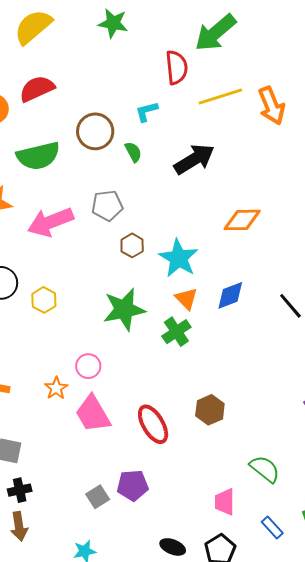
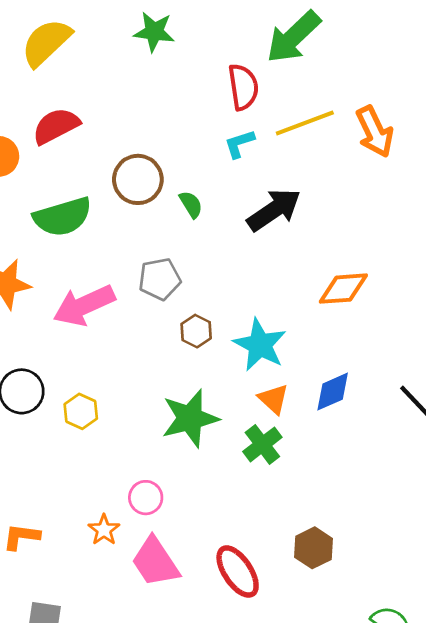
cyan L-shape: (147, 111) -> (239, 144), moved

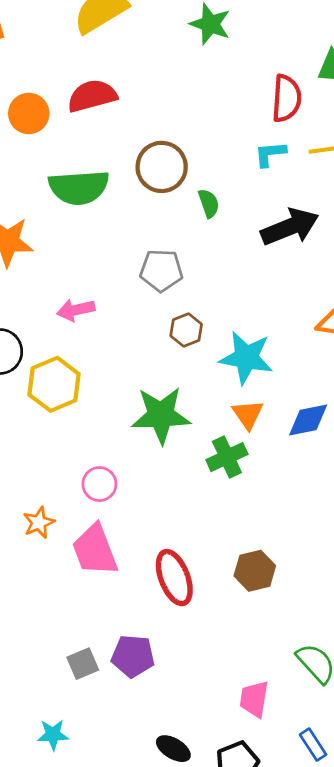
pink arrow: (84, 305) -> (76, 310), moved, size x0.6
cyan star: (260, 345) -> (246, 358), turned -30
yellow hexagon: (81, 411) -> (54, 384), size x1.5
orange star: (104, 530) -> (39, 523), moved

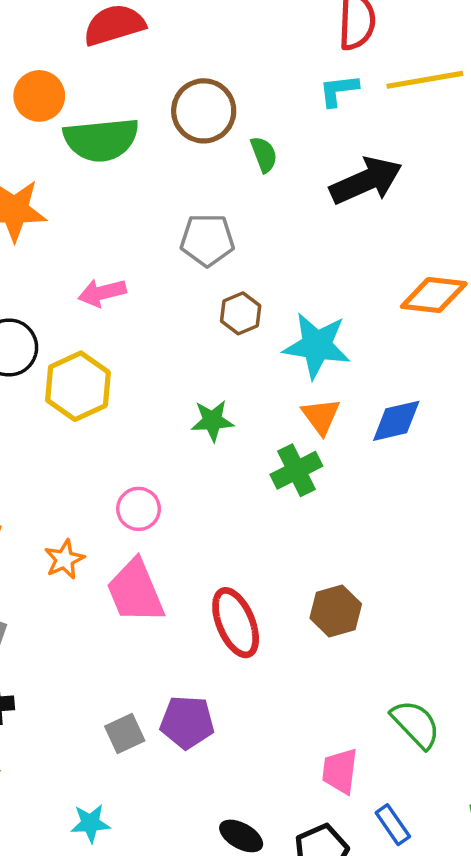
orange circle: (29, 113) -> (39, 96), moved
green star: (161, 415) -> (212, 421), size x0.6
blue rectangle: (313, 745) -> (393, 825), moved

